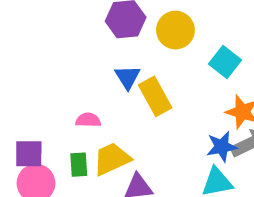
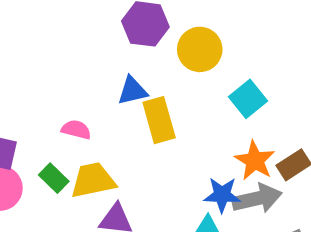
blue triangle: (128, 77) -> (133, 91), turned 36
green rectangle: (79, 165) -> (54, 178), turned -55

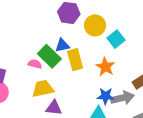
cyan square: (248, 99) -> (116, 39), moved
orange star: (255, 161) -> (105, 67), moved
green rectangle: (54, 178) -> (49, 56), moved, size x1.6

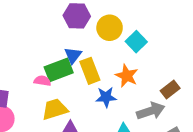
blue triangle: (62, 45) -> (73, 55), turned -35
green rectangle: (49, 56) -> (59, 70), turned -60
blue star: (105, 96) -> (106, 97), moved

